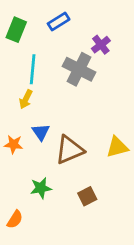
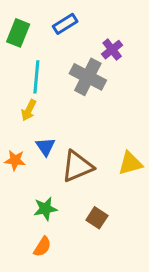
brown square: (87, 196) -> (97, 218), turned -30
orange semicircle: (15, 219) -> (42, 247), moved

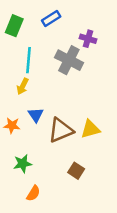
purple cross: (112, 50) -> (88, 39), turned -35
yellow triangle: (130, 163) -> (90, 129), moved
green star: (45, 209) -> (23, 164), moved

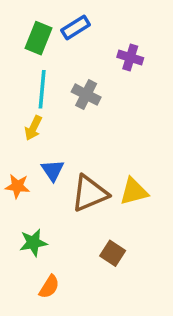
green rectangle: (14, 26) -> (39, 38), moved
gray cross: (69, 60) -> (86, 95), moved, size x0.7

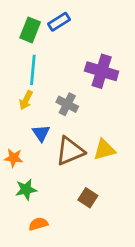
purple cross: (130, 57) -> (102, 71), moved, size x1.6
gray cross: (86, 95) -> (67, 104), moved
orange star: (17, 186) -> (14, 158), moved
orange semicircle: (49, 287) -> (38, 224), turned -138

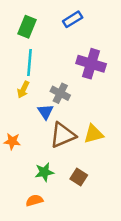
blue rectangle: (59, 22) -> (73, 19), moved
blue triangle: (41, 133) -> (45, 112), moved
green star: (26, 190) -> (44, 172), moved

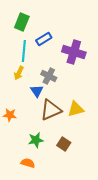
blue rectangle: (73, 19) -> (44, 39), moved
orange semicircle: (34, 200) -> (28, 163), turned 32

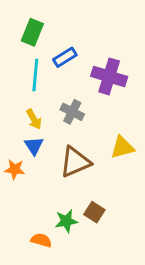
yellow arrow: (19, 73) -> (34, 119), moved, turned -56
blue triangle: (37, 91) -> (34, 146), moved
yellow triangle: (76, 109) -> (122, 147), moved
green star: (36, 140) -> (66, 221), moved

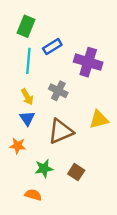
orange star: (15, 169) -> (18, 146), moved
green star: (66, 221) -> (44, 168), moved

